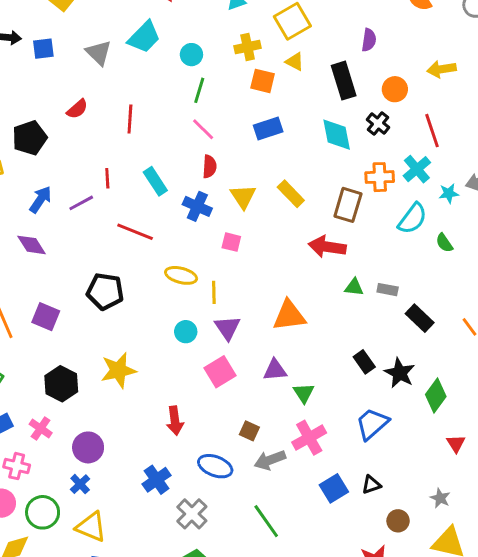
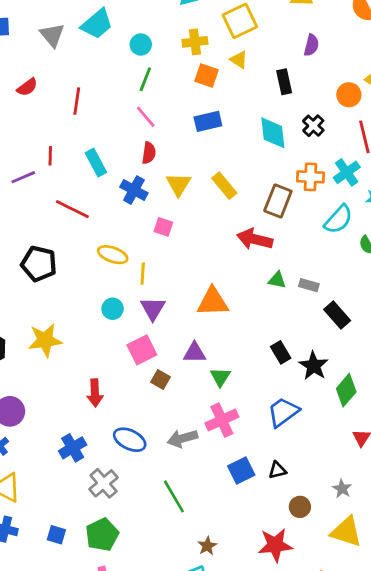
black rectangle: (344, 81) -> (284, 82), size x0.7
orange circle: (395, 89) -> (349, 95), moved
brown square: (249, 431) -> (161, 379), moved

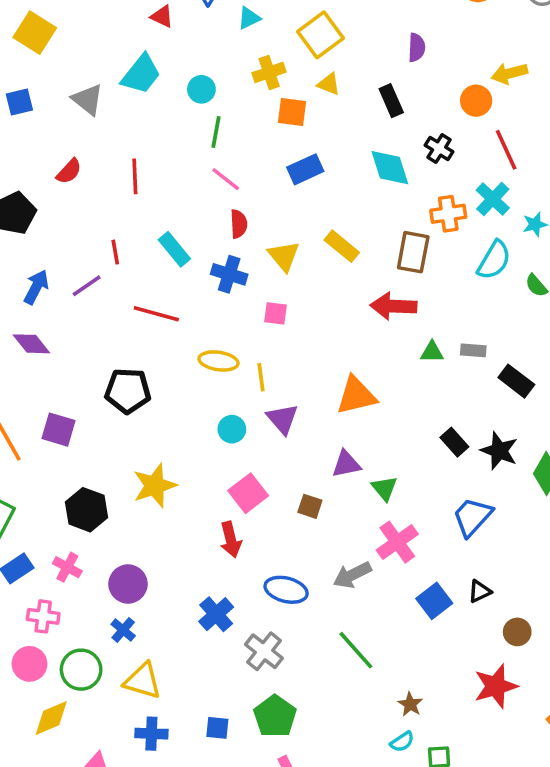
pink square: (142, 350) -> (248, 493), moved

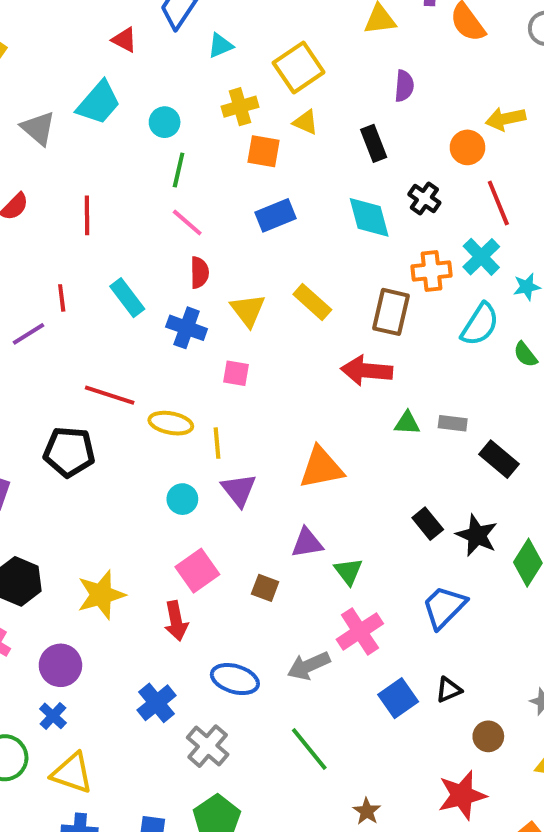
red line: (156, 314) -> (110, 395), moved
yellow star: (155, 486) -> (101, 595), moved

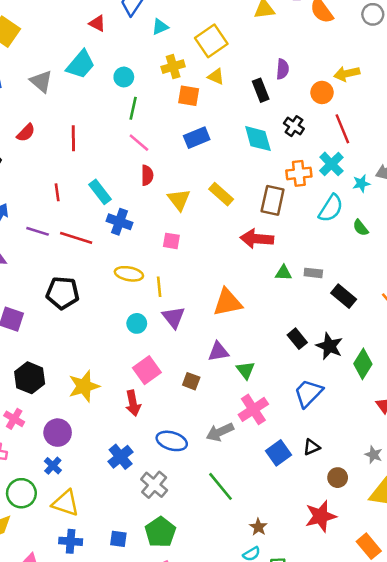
purple semicircle: (404, 86) -> (283, 69), moved
blue cross: (187, 328) -> (119, 222), moved
purple line: (29, 334) -> (38, 231), moved, turned 50
red line: (110, 395) -> (76, 238), moved

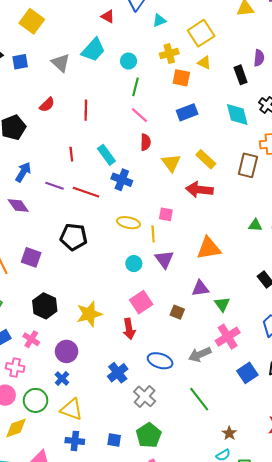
red arrow: (257, 239) -> (199, 190), moved
pink square: (171, 241) -> (166, 214), moved

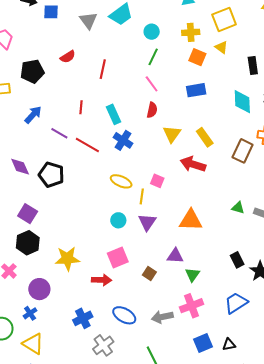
purple diamond: (18, 206) -> (20, 167), moved
black pentagon: (74, 237) -> (51, 175), moved
purple square: (31, 257) -> (28, 214), moved
red arrow: (129, 329) -> (102, 280), turned -90

